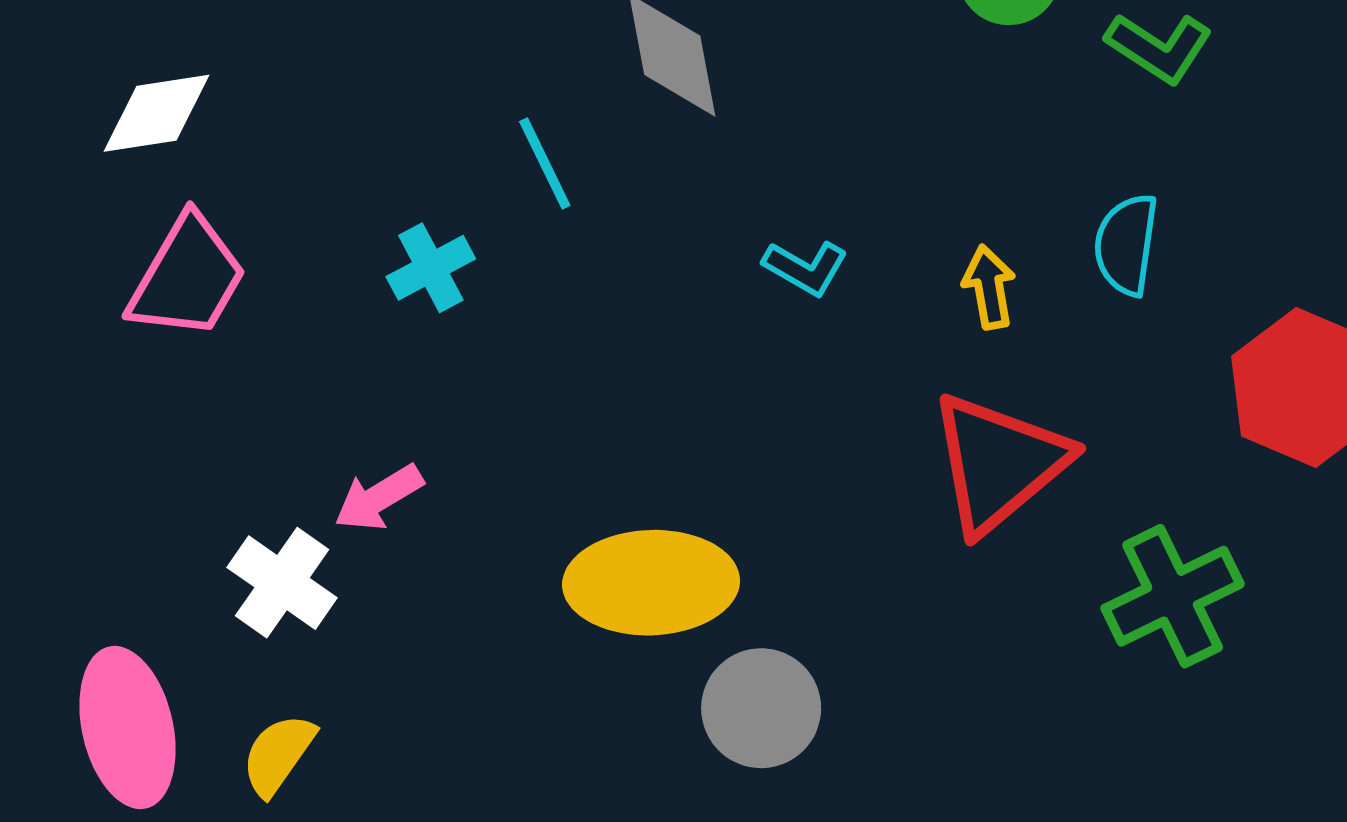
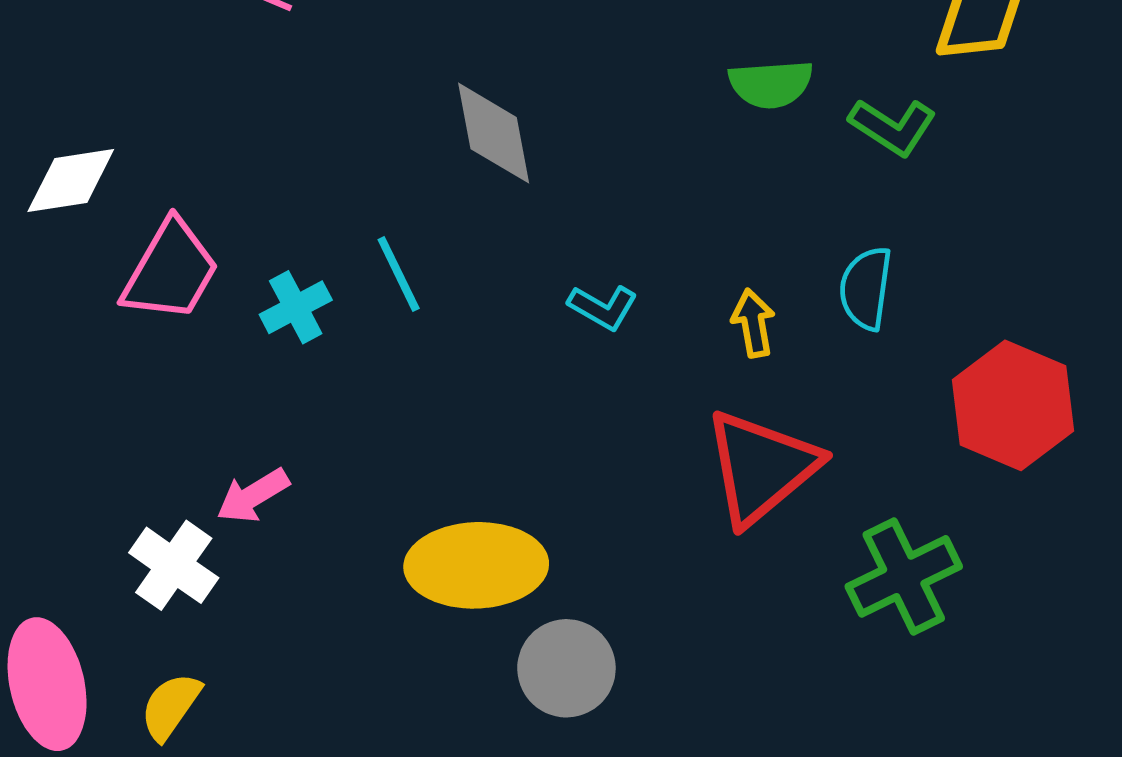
cyan line: (545, 163) -> (399, 274), moved
pink trapezoid: (187, 277) -> (171, 271), moved

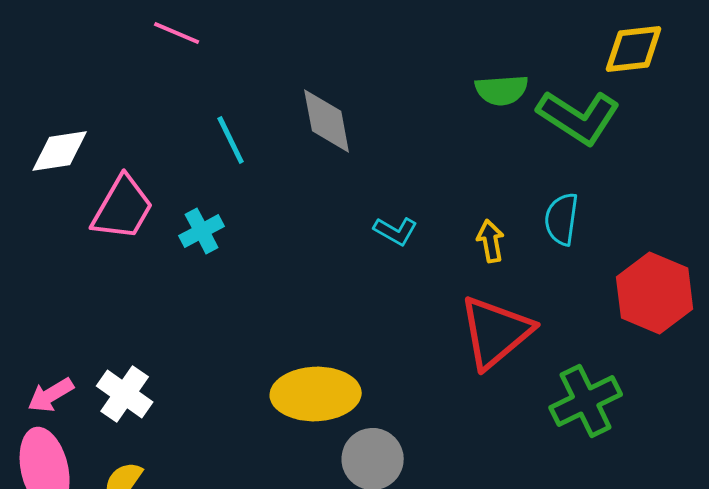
green L-shape: (893, 127) -> (579, 117), size x1.5
cyan line: (399, 274) -> (231, 140), moved
pink arrow: (253, 496) -> (51, 395), moved

